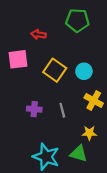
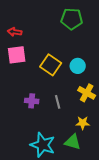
red arrow: (39, 34) -> (15, 32), moved

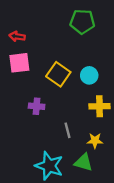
yellow cross: (87, 93) -> (100, 106), turned -30
purple cross: (32, 101) -> (37, 106), moved
gray line: (58, 102) -> (67, 130), moved

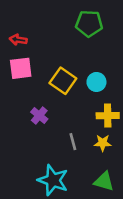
purple cross: (37, 106) -> (39, 116), turned 35
yellow star: (95, 141) -> (103, 143), moved
green triangle: (83, 162) -> (104, 181), moved

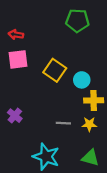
cyan circle: (96, 82) -> (82, 80), moved
purple cross: (39, 116) -> (15, 116), moved
gray line: (73, 142) -> (63, 123), turned -72

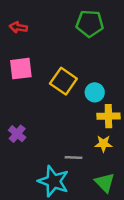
red arrow: (16, 35) -> (18, 27), moved
gray line: (63, 123) -> (73, 157), moved
green triangle: (90, 158) -> (105, 182), turned 30

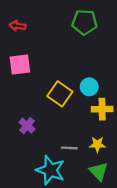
yellow square: (63, 81) -> (60, 94), moved
purple cross: (17, 134) -> (27, 126), moved
yellow star: (103, 144) -> (97, 144), moved

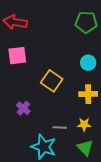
green pentagon: (85, 22) -> (86, 22), moved
red arrow: (18, 26) -> (15, 22), size x1.6
cyan circle: (89, 87) -> (88, 63), moved

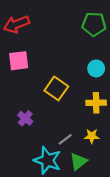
red arrow: (15, 22) -> (16, 24), turned -30
gray line: (60, 128) -> (65, 139), turned -40
green triangle: (85, 148) -> (78, 161), moved, turned 36

